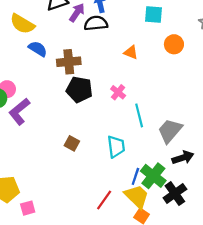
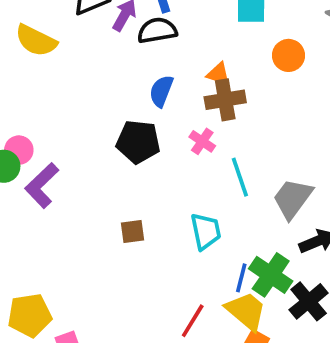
blue semicircle: (38, 49) -> (161, 91), moved, turned -96
brown cross: (69, 62) -> (225, 100), moved
brown square: (72, 143) -> (132, 231), turned -32

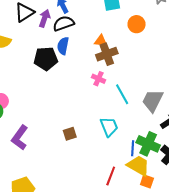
blue semicircle: (161, 91) -> (63, 46), moved
black pentagon: (138, 142) -> (46, 59), moved
purple L-shape: (42, 185) -> (20, 138), moved

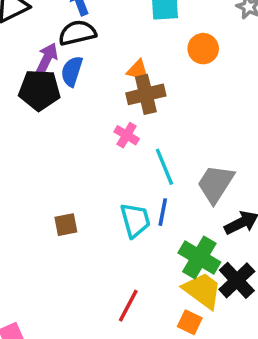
purple arrow: (44, 18) -> (47, 58), moved
blue line: (133, 148) -> (163, 212), moved
yellow trapezoid: (138, 166) -> (202, 290), moved

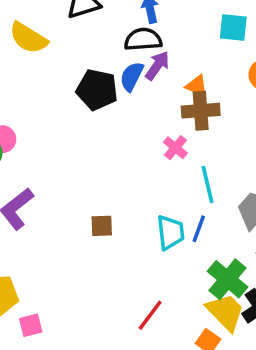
purple arrow: (47, 58) -> (157, 65), moved

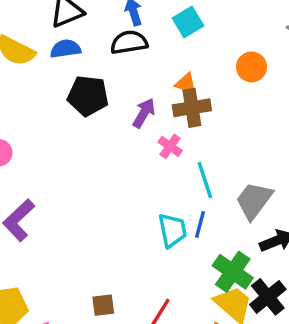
cyan square: (233, 28) -> (188, 22), moved, turned -32
purple arrow: (157, 65) -> (144, 113), moved
blue semicircle: (132, 76) -> (65, 49), moved, turned 60
brown square: (102, 226) -> (103, 305), moved

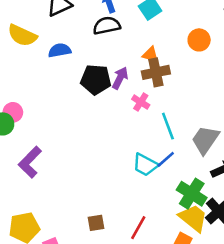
blue semicircle: (65, 49) -> (60, 50), moved
black pentagon: (88, 96) -> (96, 79), moved
blue line: (200, 224) -> (166, 159), turned 36
cyan trapezoid: (172, 230) -> (145, 165), turned 132

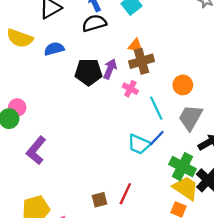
orange circle: (199, 40) -> (183, 85), moved
red line: (138, 228) -> (125, 194), moved

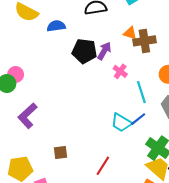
brown cross: (141, 61) -> (144, 41), moved
brown square: (99, 200) -> (61, 153), moved

